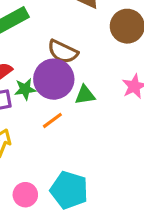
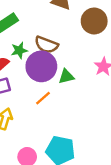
green star: (25, 89) -> (19, 50), moved

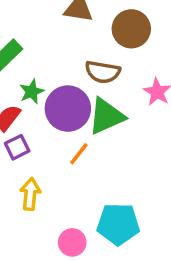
brown semicircle: (46, 45) -> (103, 72), moved
green triangle: (66, 76) -> (106, 116), size x1.6

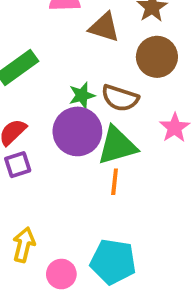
green star: (32, 92) -> (82, 95), moved
orange line: (79, 154) -> (115, 182), moved, turned -40
yellow arrow: (30, 194) -> (24, 245), moved

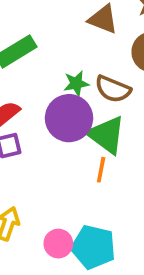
green triangle: (117, 146) -> (106, 135), turned 48
pink circle: (61, 274) -> (58, 244), moved

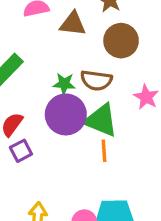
green star: (76, 83) -> (64, 84), turned 30

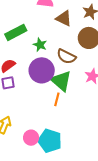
green star: (64, 84) -> (40, 45), moved

